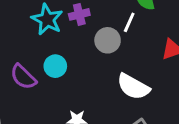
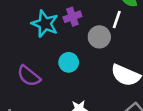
cyan circle: (55, 66) -> (69, 62), moved

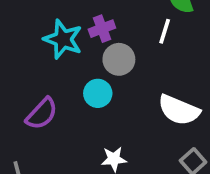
gray circle: (99, 37) -> (119, 59), moved
purple semicircle: (29, 76) -> (42, 114), turned -85

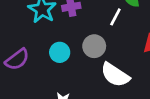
gray circle: (119, 59) -> (94, 46), moved

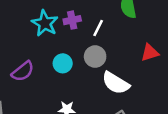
white line: (115, 17) -> (98, 28), moved

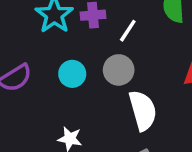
white semicircle: (116, 83) -> (143, 110), turned -144

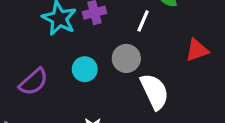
white line: (128, 31) -> (143, 21), moved

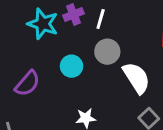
white line: (143, 21) -> (101, 19), moved

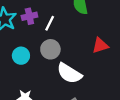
white semicircle: (136, 78) -> (69, 73), turned 145

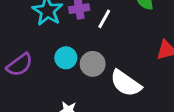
gray circle: (50, 49) -> (93, 64), moved

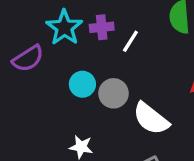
purple semicircle: (20, 65) -> (28, 58), moved

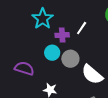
purple cross: (102, 27) -> (62, 35), moved
purple semicircle: (28, 58) -> (24, 68), moved, turned -132

